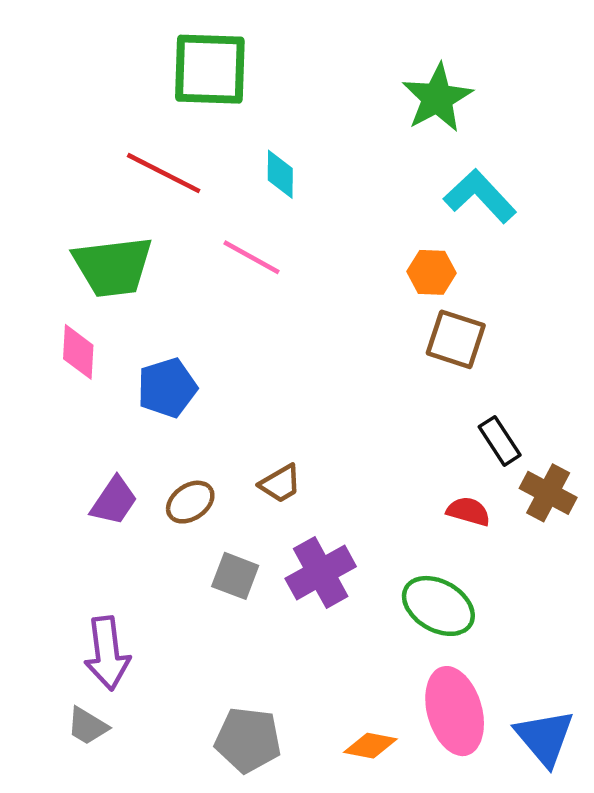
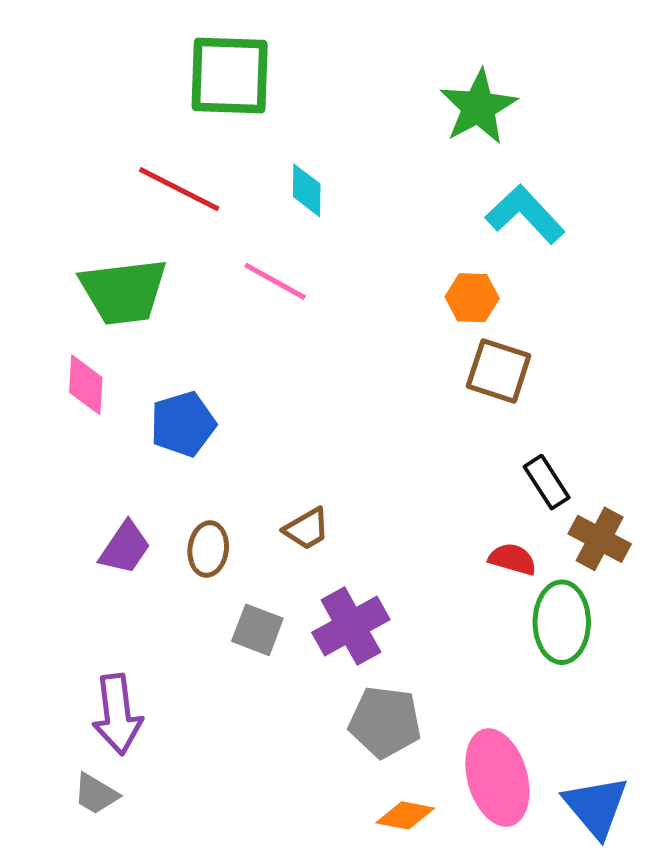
brown ellipse: (190, 502) -> (208, 549), turned -48
green ellipse: (438, 606) -> (562, 622), moved, turned 60
gray pentagon: (248, 740) -> (385, 722), moved

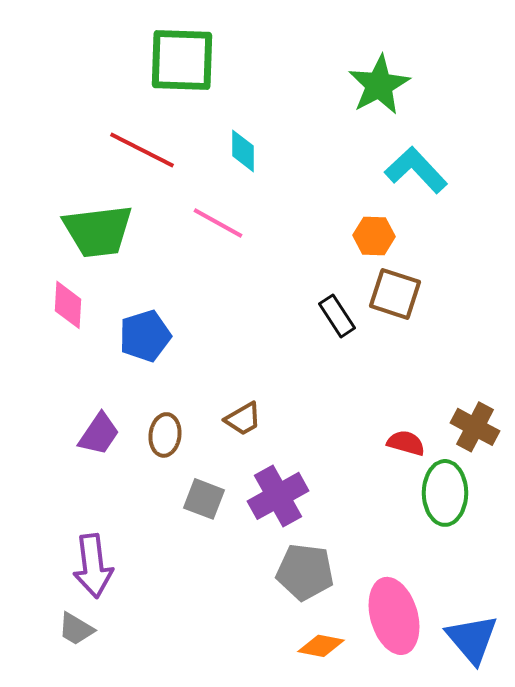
black rectangle: (547, 482) -> (337, 316), moved

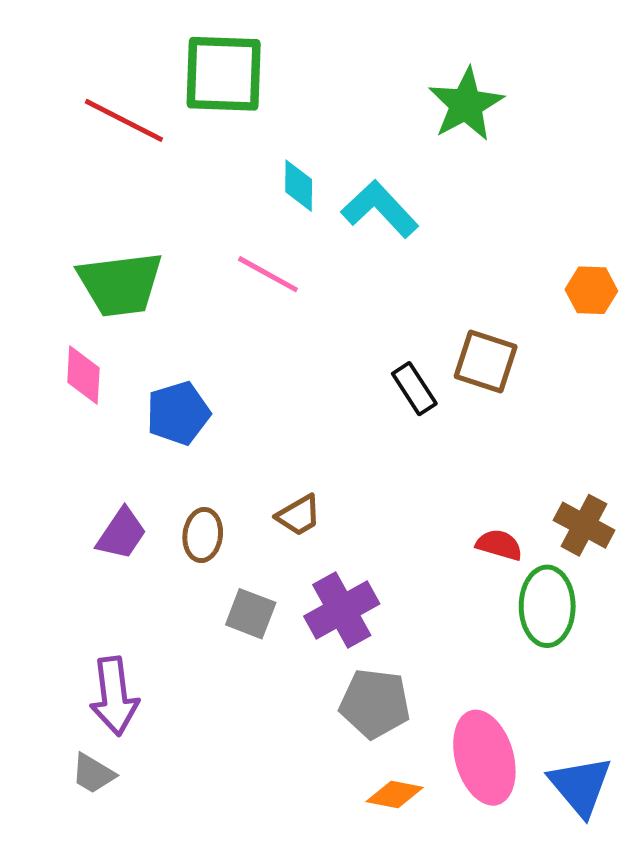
red line: (142, 150) -> (124, 120), moved
cyan L-shape: (416, 170) -> (380, 209), moved
orange hexagon: (374, 236) -> (591, 290), moved

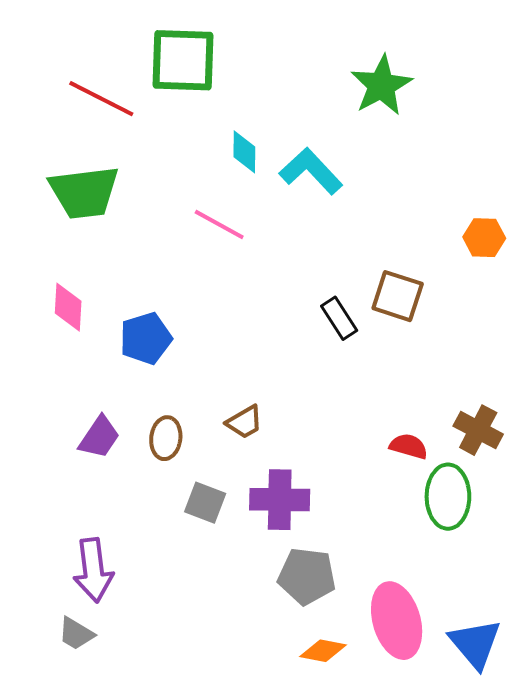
green trapezoid: (120, 284) -> (84, 192), moved
purple cross: (342, 610) -> (280, 500), turned 30

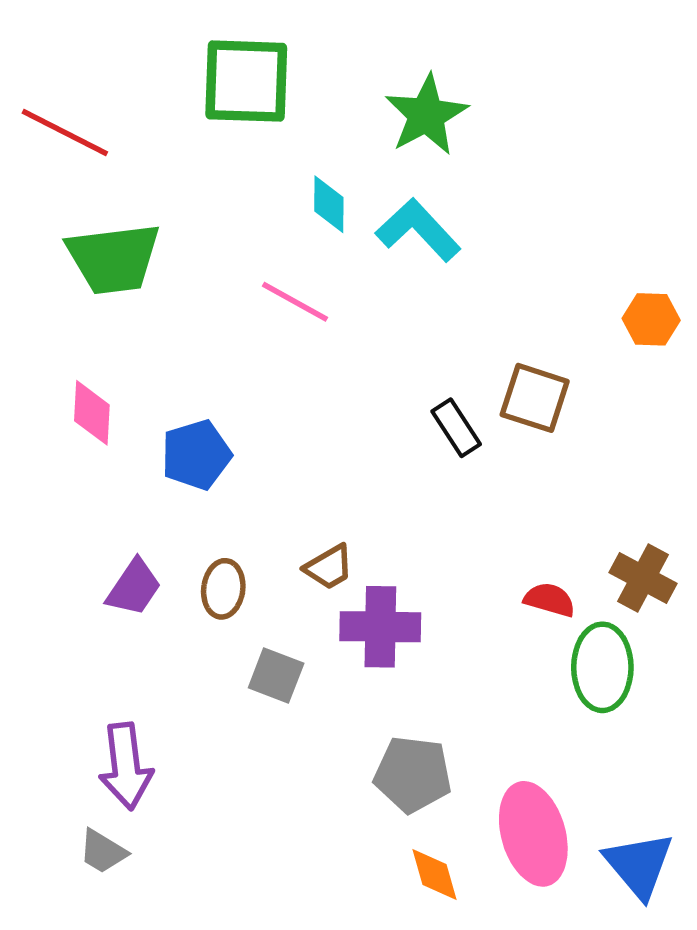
green star: (381, 85) -> (426, 115), moved
red line: (101, 99) -> (65, 133), moved
purple cross: (280, 500) -> (380, 627), moved
orange diamond: (323, 651) -> (434, 875), turned 63

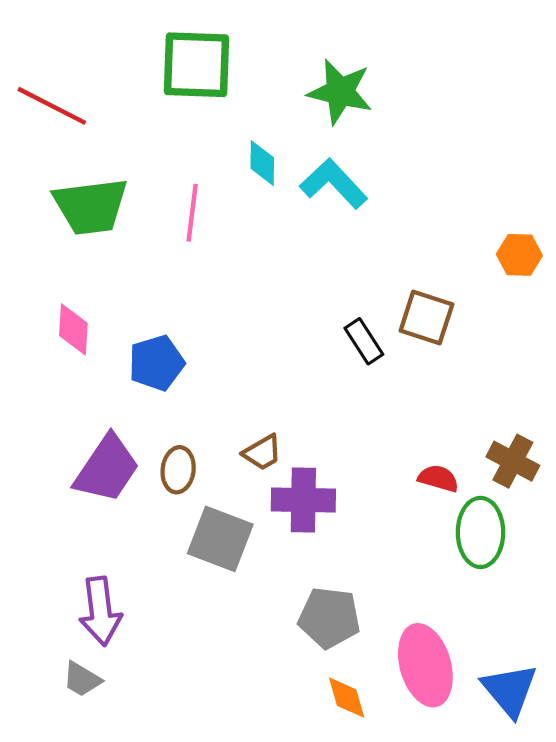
green star: (426, 115) -> (340, 92), turned -30
pink line: (295, 302) -> (192, 213), moved, turned 68
purple trapezoid: (134, 587) -> (107, 469), size x1.5
gray square: (276, 675) -> (220, 539), size x1.5

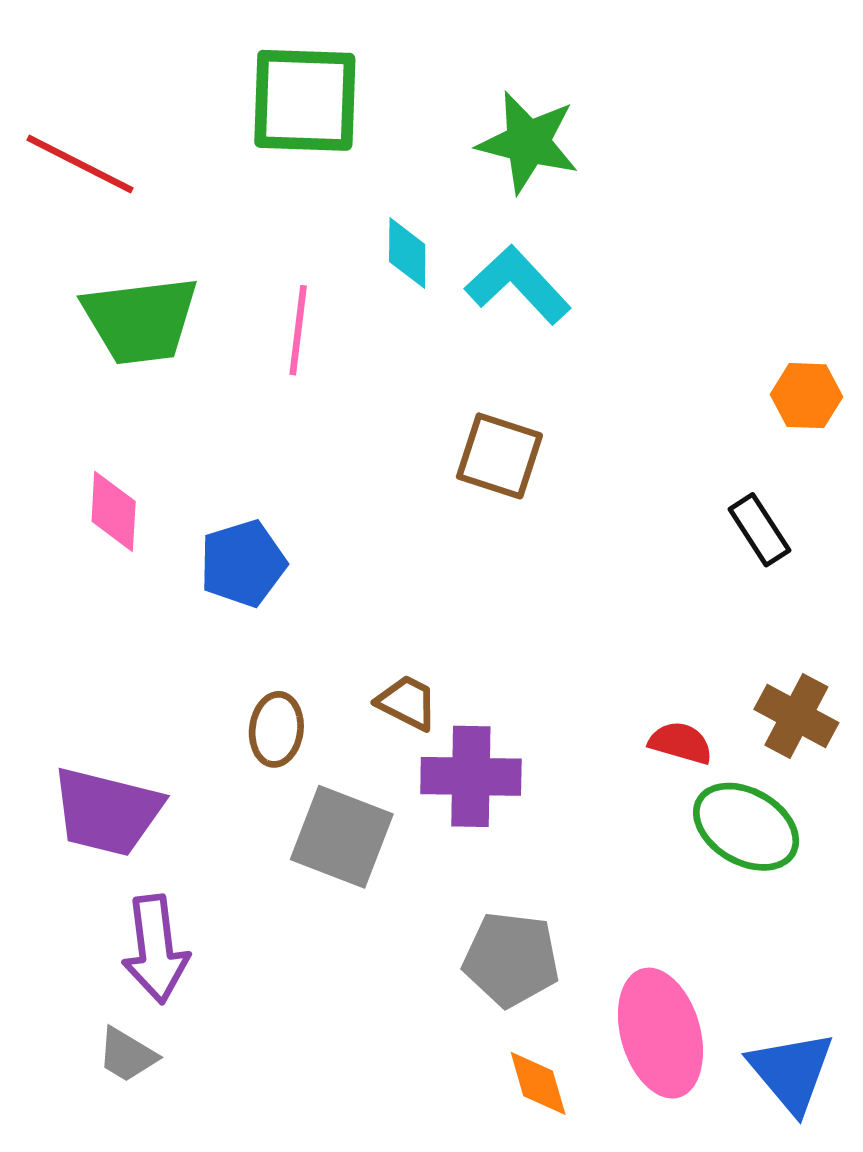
brown square: (426, 317) -> (499, 456), moved
black rectangle: (364, 341) -> (759, 530), moved
brown trapezoid: (262, 452) -> (407, 703), turned -123
purple trapezoid: (107, 469) -> (107, 812), moved, turned 70
green ellipse: (480, 532) -> (746, 827), turned -60

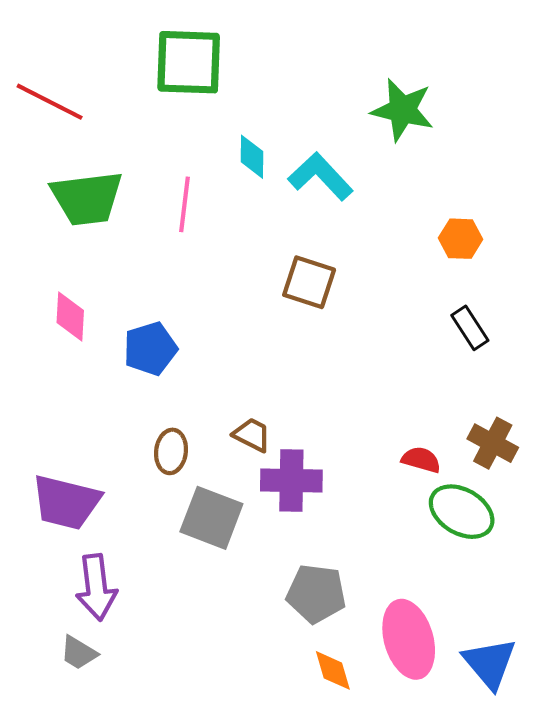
green star: (528, 142) -> (402, 110), moved
orange hexagon: (806, 396) -> (461, 239), moved

